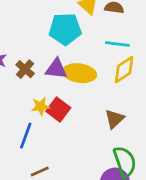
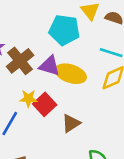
brown cross: (25, 69) -> (20, 61), size x1.5
brown triangle: (114, 119) -> (71, 123), moved

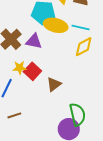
yellow ellipse: (71, 74) -> (56, 25), moved

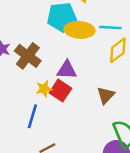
purple triangle: (34, 41) -> (67, 70), moved
brown triangle: (54, 84) -> (106, 95), moved

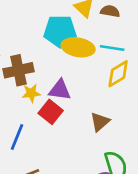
brown cross: (28, 56) -> (19, 70), turned 35
yellow star: (44, 89) -> (31, 93), moved

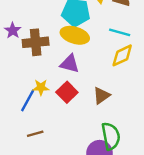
yellow ellipse: (78, 47) -> (75, 35), moved
yellow star: (31, 93) -> (41, 87), moved
red square: (51, 112) -> (67, 92), moved

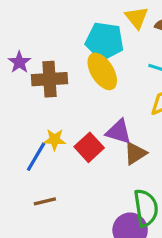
yellow ellipse: (75, 35) -> (102, 71), turned 40
purple triangle: (70, 64) -> (119, 132), moved

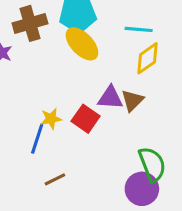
brown cross: (50, 79) -> (30, 23), moved
brown triangle: (135, 153) -> (132, 100), moved

